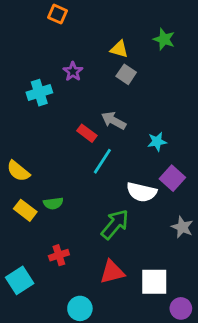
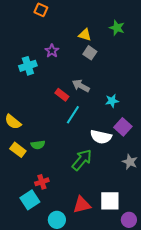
red triangle: (112, 272) -> (82, 205), moved
cyan square: (20, 280) -> (30, 200), moved

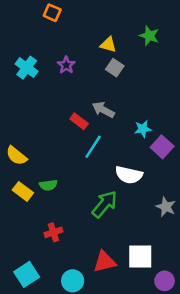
cyan cross: (28, 66) -> (27, 68), moved, turned -36
purple square: (123, 127) -> (162, 147), moved
cyan square: (30, 200) -> (27, 274), moved

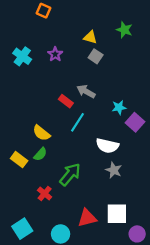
yellow semicircle: (16, 156) -> (41, 133), moved
green semicircle: (48, 185) -> (40, 154), turned -40
green arrow: (105, 204) -> (70, 174), moved
gray star: (166, 207) -> (114, 170), moved
red cross: (53, 232) -> (45, 194), turned -32

